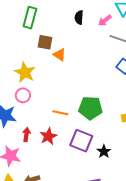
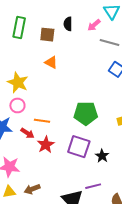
brown square: (45, 42) -> (47, 35), moved
orange line: (60, 113) -> (42, 121), moved
red arrow: (26, 134) -> (27, 133), moved, turned 120

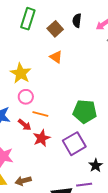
brown square: (47, 35) -> (55, 29), turned 35
pink circle: (17, 105) -> (26, 97), moved
purple square: (79, 147) -> (74, 144), turned 35
black star: (102, 156) -> (96, 165), moved

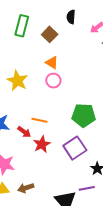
black semicircle: (77, 21) -> (71, 17), moved
pink circle: (26, 97) -> (53, 81), moved

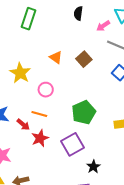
brown square: (50, 34) -> (84, 59), moved
pink circle: (53, 81) -> (46, 90), moved
green pentagon: (84, 115) -> (84, 112), turned -30

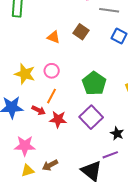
yellow star: (20, 73) -> (25, 74), moved
orange line: (39, 114) -> (51, 96), turned -63
red star: (40, 138) -> (58, 119), turned -30

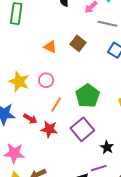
orange line: (51, 96) -> (56, 104), moved

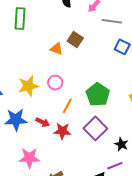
brown square: (78, 43) -> (75, 40), moved
yellow star: (19, 82) -> (28, 86), turned -30

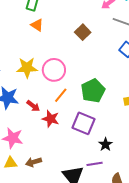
orange triangle: (57, 49) -> (37, 25), moved
pink circle: (55, 83) -> (54, 70), size x1.5
purple square: (95, 128) -> (83, 123), turned -35

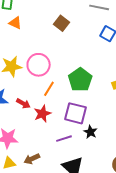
red star: (51, 119) -> (42, 114), turned -30
black star: (105, 144) -> (90, 132), moved
purple line: (95, 164) -> (64, 139), moved

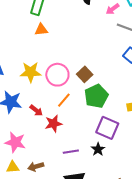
orange triangle: (15, 23) -> (41, 30), turned -40
brown square: (61, 23) -> (85, 74), moved
purple square: (76, 113) -> (107, 128), moved

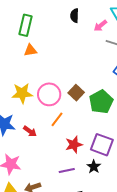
green pentagon: (96, 96) -> (101, 102), moved
red star: (53, 124) -> (74, 145), moved

